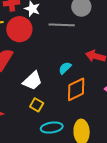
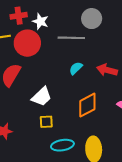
cyan semicircle: (65, 68) -> (76, 68), moved
yellow square: (37, 105) -> (46, 122), turned -32

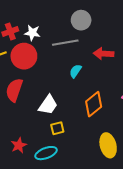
red arrow: (107, 70) -> (104, 54), moved
cyan ellipse: (62, 145) -> (46, 153), moved

